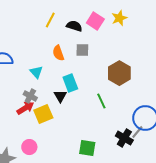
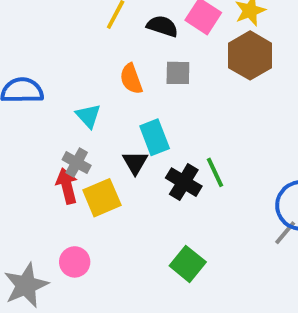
brown hexagon: (119, 73) -> (250, 55), moved
red arrow: (25, 108) -> (67, 186), turned -72
black cross: (124, 138) -> (184, 182), moved
green square: (87, 148) -> (188, 264), turned 30

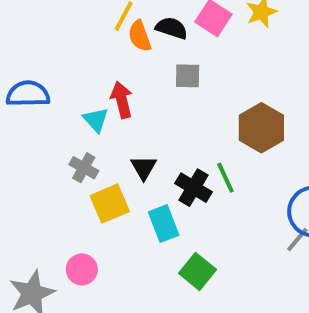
brown hexagon: (250, 55) -> (261, 128), moved
orange semicircle: (131, 79) -> (140, 36), moved
cyan rectangle: (155, 137) -> (164, 224), moved
red arrow: (67, 186) -> (122, 100), moved

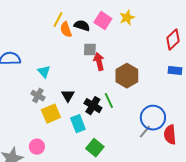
red arrow: (122, 100) -> (99, 62), moved

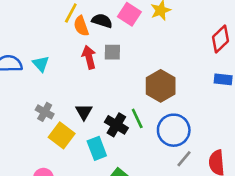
red arrow: (99, 62) -> (89, 57), moved
cyan triangle: (44, 72) -> (41, 64), moved
yellow square: (51, 114) -> (62, 135), turned -30
blue circle: (153, 118) -> (174, 130), moved

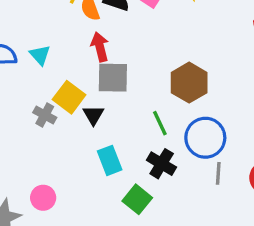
gray square: (112, 52) -> (113, 78), moved, size x1.5
black cross: (116, 125) -> (162, 164), moved
yellow square: (62, 135) -> (69, 97), moved
gray line: (184, 159) -> (218, 173), turned -36

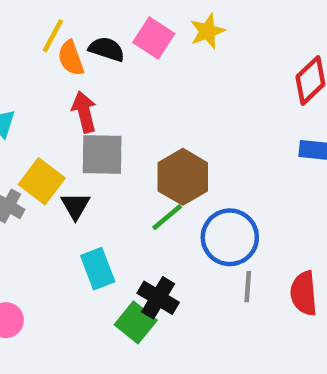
brown hexagon: (189, 83) -> (183, 177), moved
green line: (160, 123) -> (167, 217), turned 75
black cross: (162, 164) -> (158, 298), moved

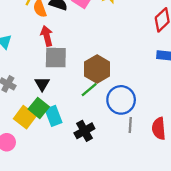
yellow square: (42, 181) -> (25, 117), moved
black cross: (158, 298) -> (84, 131), turned 30
green square: (136, 322) -> (39, 108), moved

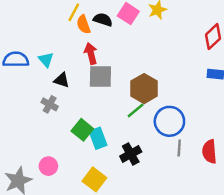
black triangle: (42, 84) -> (62, 80), moved, turned -42
yellow square: (25, 117) -> (94, 179), moved

